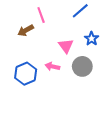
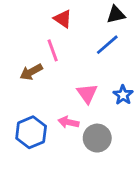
blue star: (92, 39) -> (123, 95), moved
gray circle: (82, 66) -> (97, 138), moved

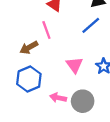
pink arrow: (68, 122) -> (58, 98), moved
blue hexagon: (31, 132) -> (29, 79), moved

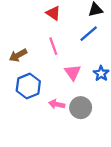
pink line: (46, 30) -> (53, 46), moved
brown arrow: (29, 47) -> (18, 55), moved

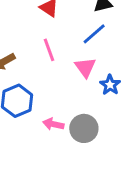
pink triangle: (73, 72) -> (85, 67), moved

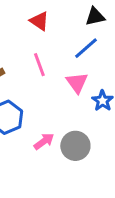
pink arrow: (53, 124) -> (44, 141), turned 132

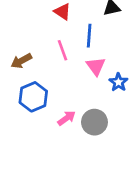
blue line: (86, 48) -> (89, 36), moved, turned -45

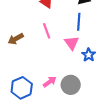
blue line: (89, 36) -> (79, 22), moved
blue hexagon: (33, 97) -> (22, 88), moved

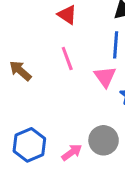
brown arrow: (16, 39) -> (20, 71), turned 70
pink arrow: (50, 82) -> (72, 152), moved

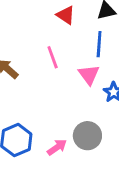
red triangle: (67, 15) -> (66, 15), moved

